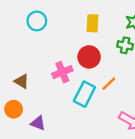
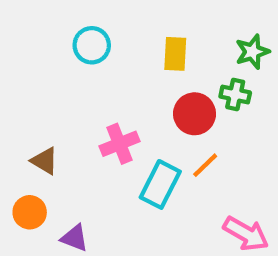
cyan circle: (37, 21) -> (92, 45), moved
red circle: (89, 57) -> (194, 114), moved

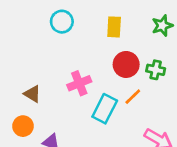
green cross: (235, 95) -> (156, 70), moved

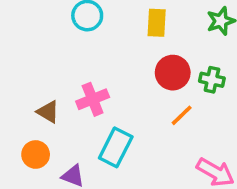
pink cross: (79, 83) -> (93, 99), moved
cyan rectangle: (105, 109) -> (116, 147), moved

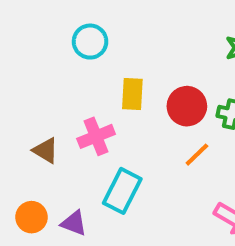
yellow rectangle: (157, 23) -> (132, 94), moved
orange circle: (36, 154) -> (31, 217), moved

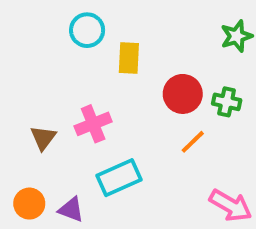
yellow rectangle: (132, 94) -> (129, 58), moved
brown triangle: (46, 151) -> (43, 138), turned 36
cyan rectangle: (122, 191) -> (119, 178), turned 39

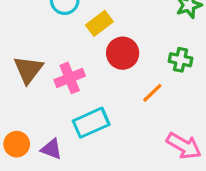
yellow rectangle: (129, 58) -> (99, 23), turned 50
red circle: (183, 94) -> (123, 53), moved
brown triangle: (43, 138) -> (28, 70), moved, size x1.4

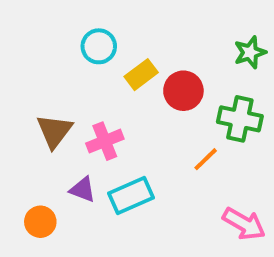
red circle: (123, 53) -> (183, 91), moved
green cross: (180, 60) -> (240, 119), size x1.5
purple triangle: (51, 149) -> (83, 189), moved

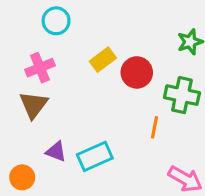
cyan circle: (99, 46) -> (56, 21), moved
pink cross: (105, 141) -> (40, 68), moved
orange line: (206, 159) -> (155, 127), turned -35

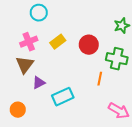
yellow rectangle: (103, 60) -> (58, 42), moved
purple triangle: (56, 152) -> (39, 83), moved, turned -48

